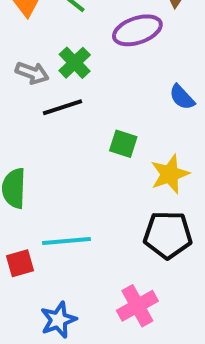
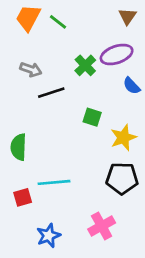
purple ellipse: (137, 30) -> (117, 54), moved
green cross: (75, 63) -> (85, 65), moved

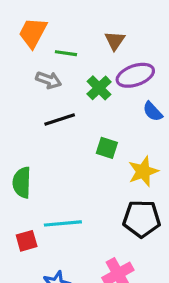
brown triangle: (127, 16) -> (115, 41), moved
green line: (58, 22) -> (66, 53), moved, turned -30
gray arrow: (31, 69) -> (49, 80), moved

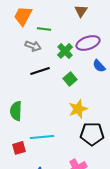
brown triangle: (115, 41) -> (81, 11), moved
green square: (107, 148) -> (70, 79), moved, turned 32
yellow star: (143, 171) -> (78, 109), moved

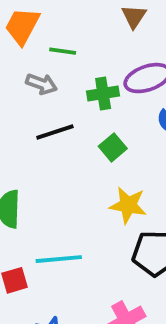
green cross: (65, 51) -> (103, 93), turned 35
yellow star: (78, 109) -> (128, 205), turned 30

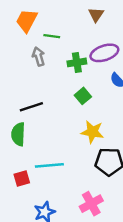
gray arrow: (41, 84) -> (39, 56), turned -126
black line: (55, 132) -> (31, 107), moved

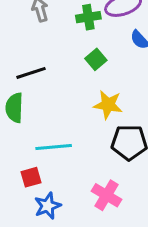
red square: (22, 179) -> (31, 177), moved
pink cross: (91, 204) -> (106, 195), turned -30

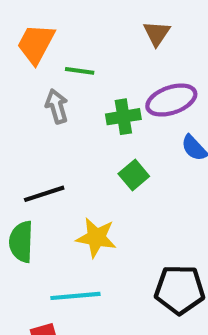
yellow star: (108, 105) -> (96, 238), moved

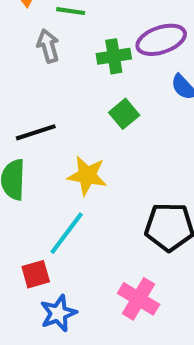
cyan line: (75, 296) -> (67, 233), turned -48

